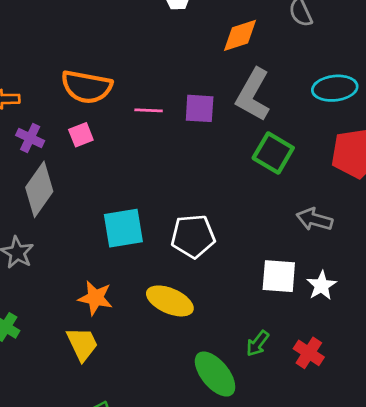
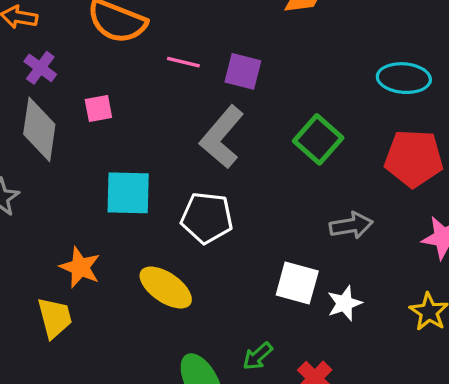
gray L-shape: (253, 95) -> (222, 137), moved
pink square: (81, 135) -> (98, 108), moved
gray diamond: (39, 189) -> (39, 129), turned -38
gray arrow: (314, 219) -> (351, 225), turned 144

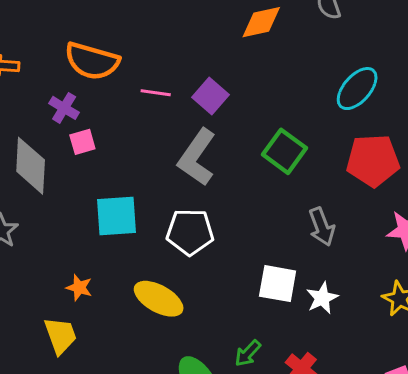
purple cross: (40, 68) -> (64, 108), moved
purple square: (243, 71) -> (210, 96), turned 32
cyan ellipse: (404, 78) -> (357, 89), turned -48
gray arrow: (351, 225) -> (322, 227), turned 84
orange star: (80, 267) -> (79, 288), size x0.7

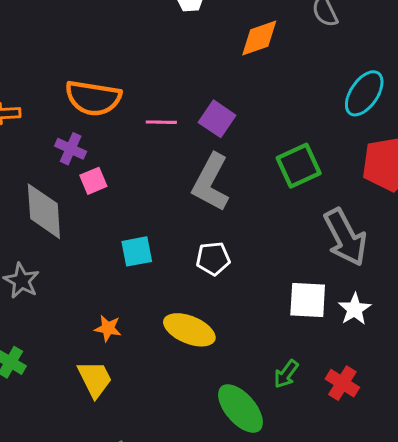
green square: (285, 151) -> (299, 166), turned 36
cyan square: (116, 216) -> (137, 251), size x0.7
gray arrow: (322, 227) -> (345, 237), size x1.5
white pentagon: (190, 232) -> (213, 259), size x0.7

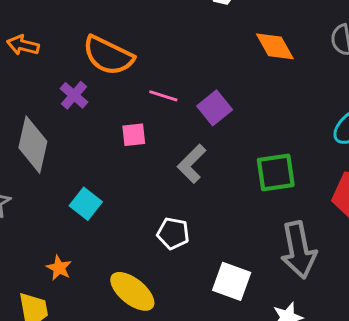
orange diamond: (259, 38) -> (275, 46), turned 63
pink square: (93, 181) -> (134, 135), moved
gray L-shape: (211, 182) -> (192, 164), size x0.7
cyan square: (137, 251) -> (86, 204), moved, turned 32
white square: (308, 300) -> (232, 281), moved

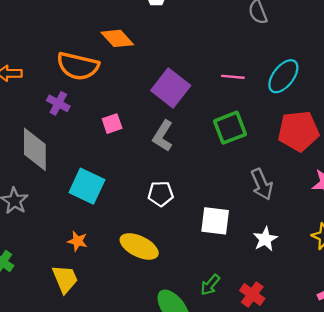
orange diamond: (275, 46) -> (117, 38), moved
pink line: (163, 96) -> (233, 77), moved
purple square: (215, 108) -> (171, 88), size x1.4
cyan square: (86, 204) -> (87, 186), size x1.4
gray arrow: (299, 250) -> (262, 184), size x0.7

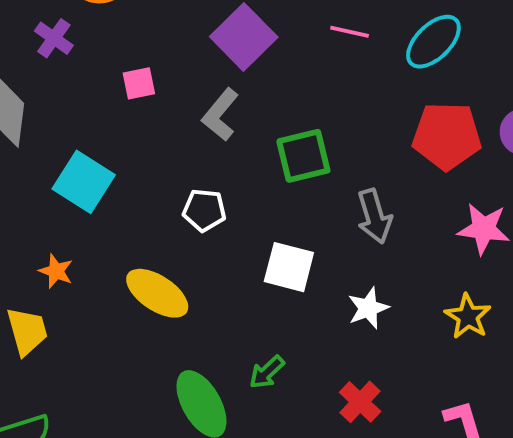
green square: (230, 128) -> (303, 156), moved
red cross: (252, 294) -> (360, 402), moved

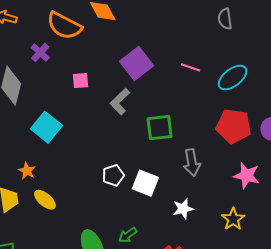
white pentagon: (204, 210) -> (113, 175), moved, turned -30
yellow ellipse: (157, 293) -> (45, 200), moved, size x0.7

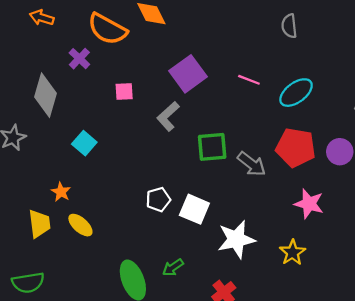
cyan square: (46, 127) -> (84, 143), size x0.7
gray arrow: (192, 163) -> (252, 164), moved, turned -44
white star: (183, 209) -> (236, 239), size x1.6

